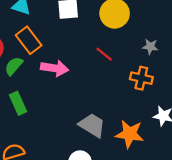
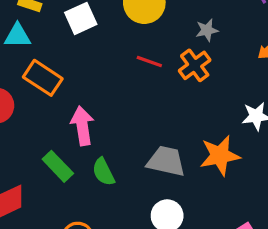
green semicircle: (14, 66) -> (103, 172), moved, turned -48
pink arrow: (55, 68) -> (82, 126), moved, turned -88
orange cross: (141, 78) -> (195, 65), moved, turned -30

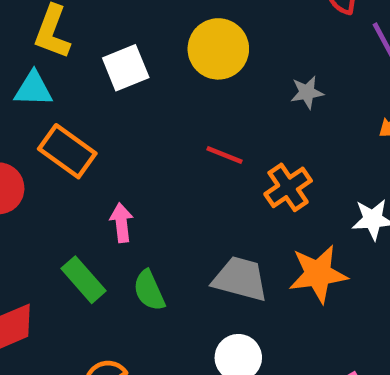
red line: (149, 61) -> (225, 155), moved
orange cross: (195, 65) -> (288, 187), moved
pink arrow: (82, 126) -> (121, 223), size x0.7

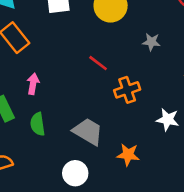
orange star: (318, 274) -> (128, 155), moved, size x0.7

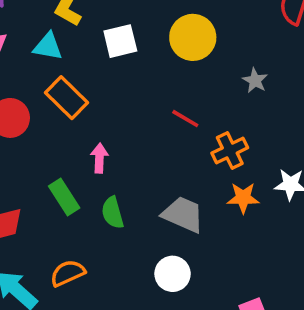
gray star: (151, 42) -> (255, 81), turned 30
orange star: (128, 155) -> (243, 198), moved

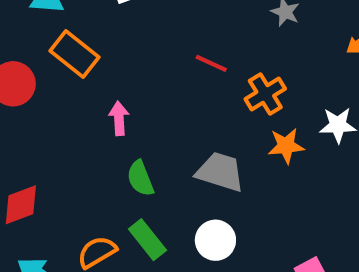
green rectangle: (64, 197) -> (147, 240), moved

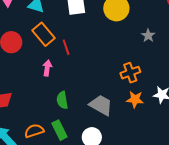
red line: (211, 63) -> (66, 47), moved, turned 35
pink arrow: (119, 118) -> (47, 68), moved

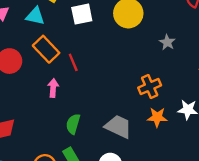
green semicircle: (62, 100) -> (73, 124), turned 30

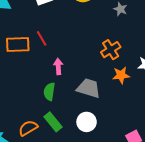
orange rectangle: (46, 49) -> (18, 45), moved, turned -40
pink arrow: (53, 88) -> (58, 66), moved

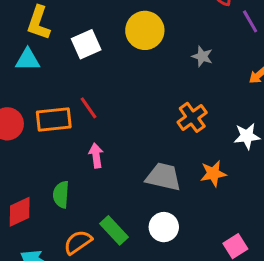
pink arrow: (58, 66) -> (96, 155), moved
orange star: (121, 75) -> (213, 173), moved
green semicircle: (49, 92) -> (61, 195), moved

